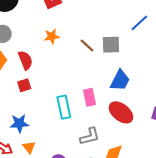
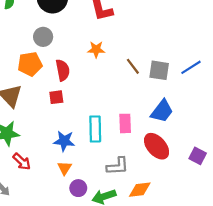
blue line: (139, 23) -> (191, 67), moved
blue star: (19, 123) -> (64, 141), moved
orange triangle: (29, 147) -> (65, 168), moved

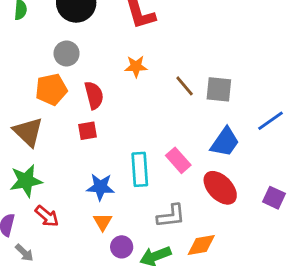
blue line: (191, 67) -> (270, 121), moved
pink rectangle: (125, 123) -> (178, 160), turned -36

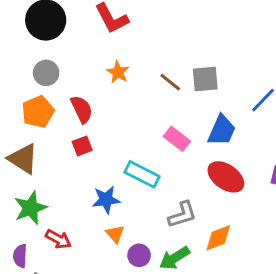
orange star: (136, 66) -> (118, 72), turned -30
pink rectangle: (178, 160) -> (177, 139), moved
cyan rectangle: (140, 169) -> (142, 174), turned -48

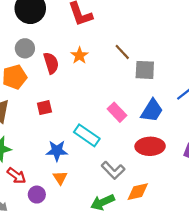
brown line: (170, 82) -> (122, 52), moved
red semicircle: (82, 109) -> (51, 63), moved
red ellipse: (226, 177) -> (150, 146), turned -44
gray L-shape: (182, 215) -> (113, 170), turned 55
purple circle: (139, 255) -> (37, 195), moved

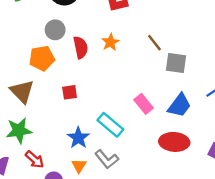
blue star: (57, 151) -> (78, 138), turned 30
gray L-shape: (113, 170) -> (107, 159), moved

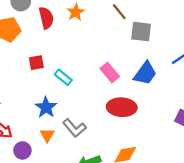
cyan rectangle: (110, 125) -> (63, 77), moved, size x0.7
red ellipse: (174, 142) -> (122, 107), moved

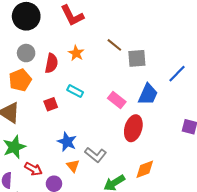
red semicircle: (46, 18) -> (51, 63), turned 36
cyan rectangle: (63, 77) -> (75, 91), moved
red ellipse: (122, 107) -> (133, 128), turned -65

